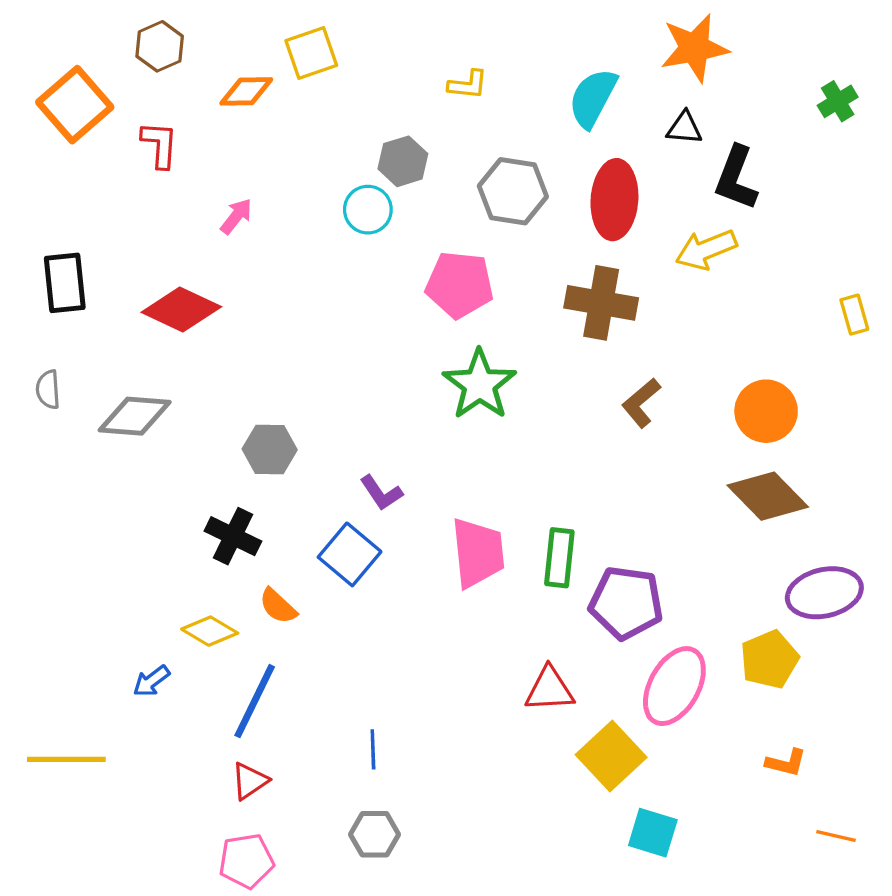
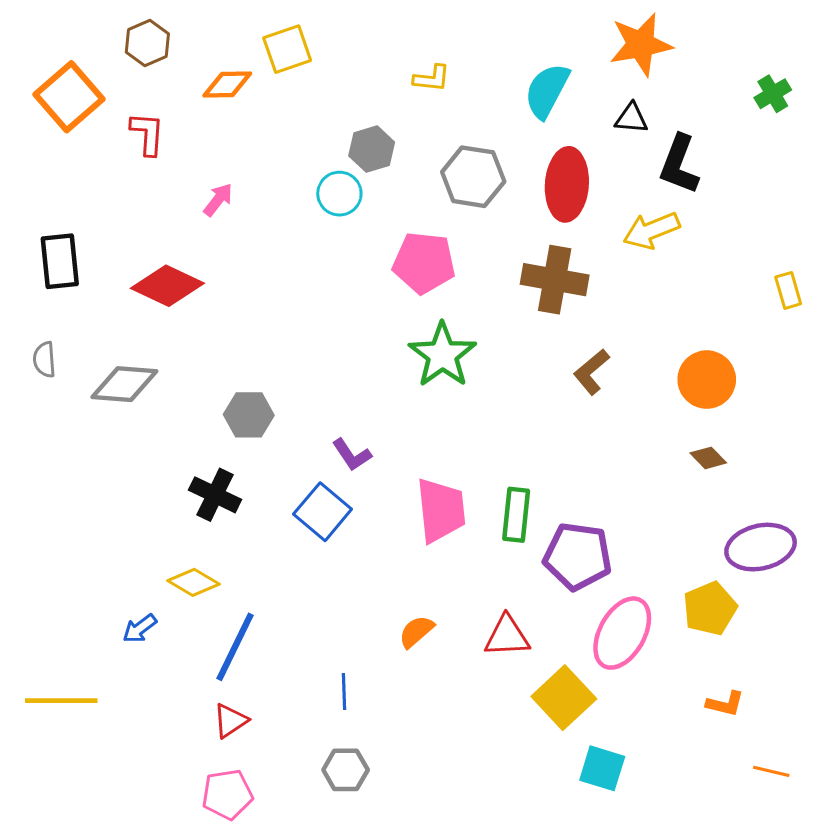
brown diamond: (768, 496) -> (708, 458), size x0.5
orange semicircle: (278, 606) -> (416, 632), moved, turned 96

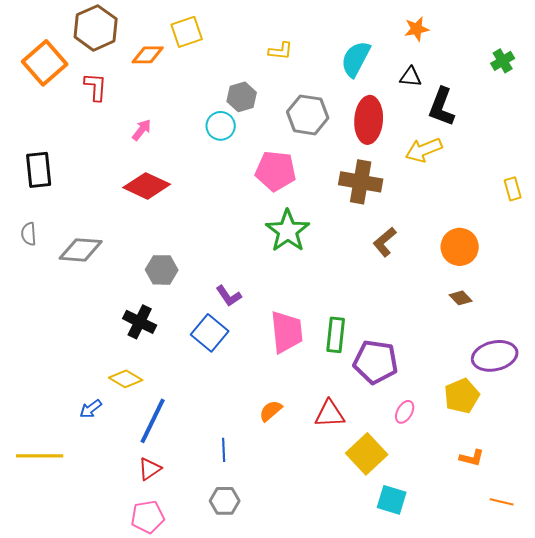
brown hexagon: (147, 43) -> (96, 28), size x1.5
orange star: (641, 45) -> (417, 29), size x0.6
red diamond: (167, 286) -> (147, 186), moved
pink ellipse: (622, 633) -> (405, 412), size x0.5

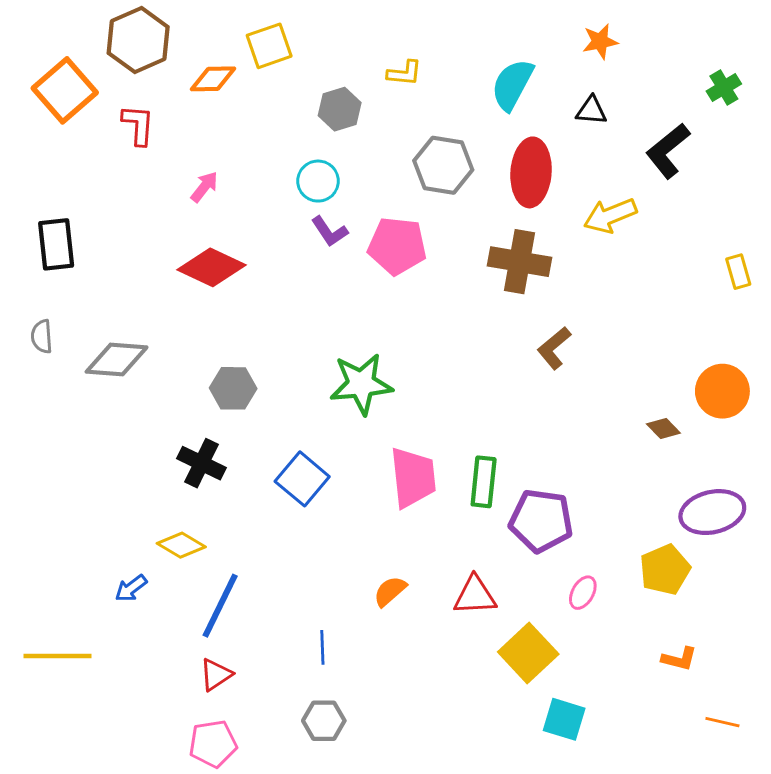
gray hexagon: (242, 97) -> (340, 109), moved
black L-shape: (442, 107) -> (668, 151), moved, turned 30
green star: (288, 231) -> (361, 384), moved, turned 30
orange circle: (460, 247) -> (722, 391), moved
purple L-shape: (229, 296) -> (330, 231), moved

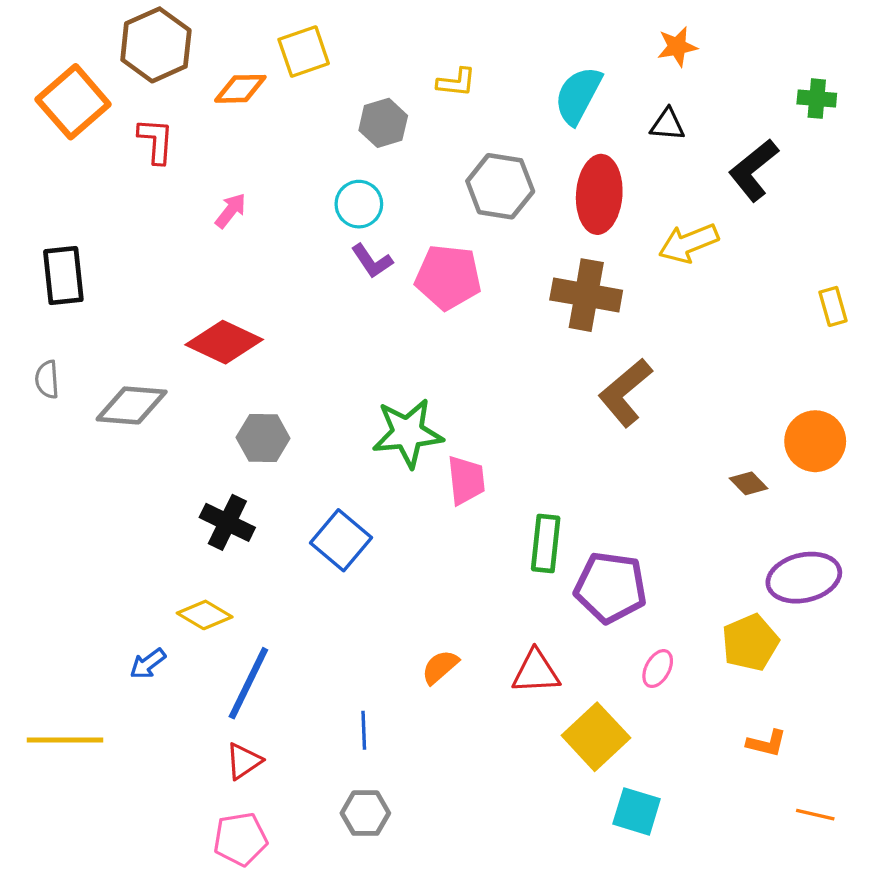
green cross: (724, 88) -> (817, 99), turned 36
red diamond: (212, 267) -> (224, 342), moved
brown L-shape: (554, 348) -> (625, 392), size x1.4
pink trapezoid: (413, 478) -> (466, 480), moved, size x0.7

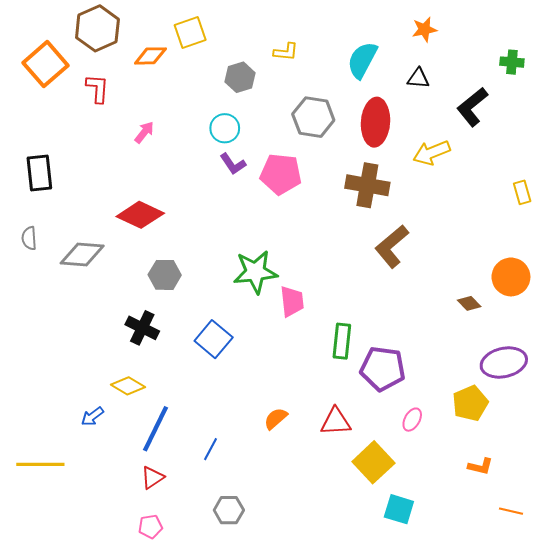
blue line: (364, 730) -> (210, 449), moved, turned 30
pink pentagon: (240, 839) -> (150, 526), size x0.7

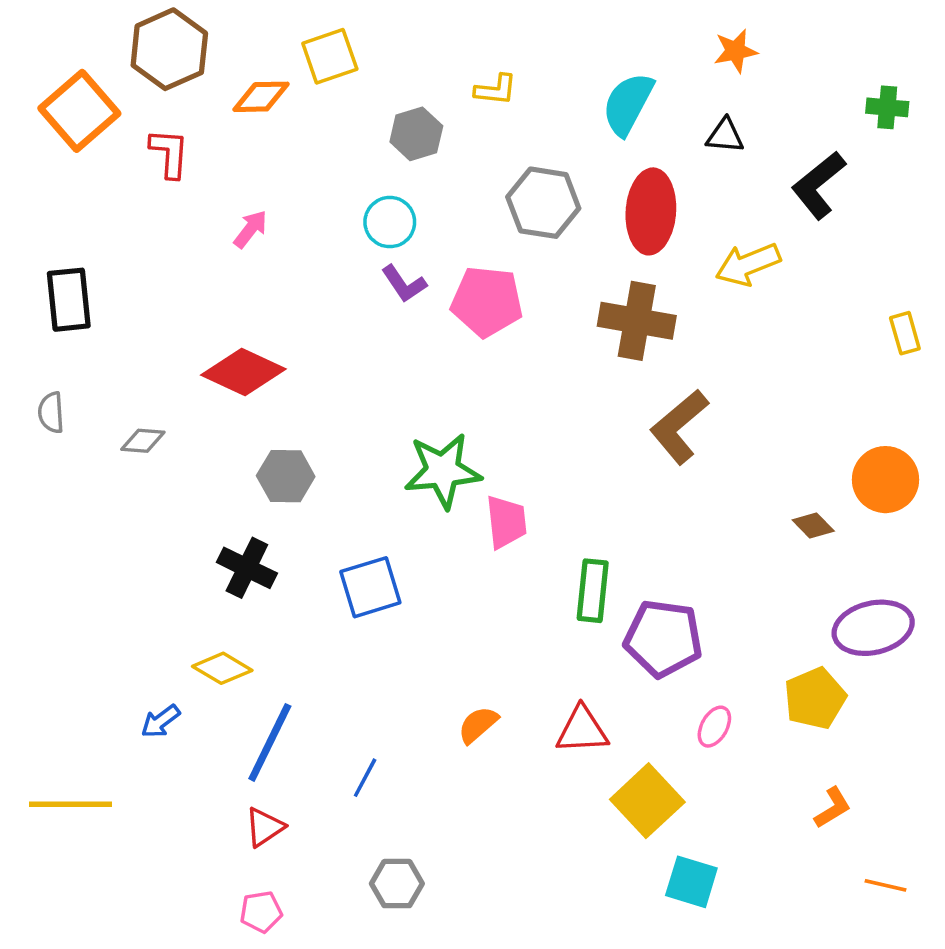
gray diamond: (82, 255) -> (143, 441), size x0.6
blue square: (214, 339) -> (370, 587), turned 33
orange L-shape: (480, 466) -> (833, 808), turned -45

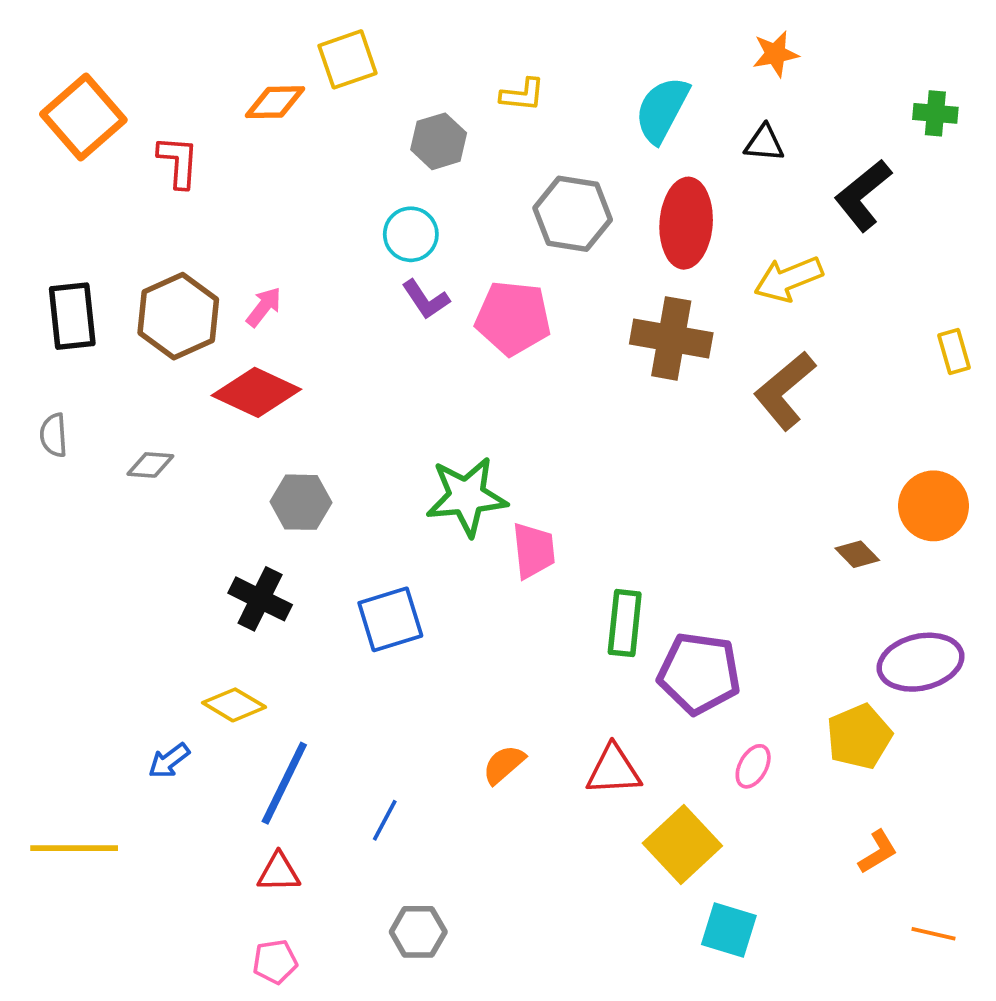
brown hexagon: (169, 49) -> (178, 316), moved
pink arrow: (250, 229) -> (264, 307), moved
brown L-shape: (679, 427) -> (785, 391), moved
red triangle: (265, 827) -> (279, 872), turned 33

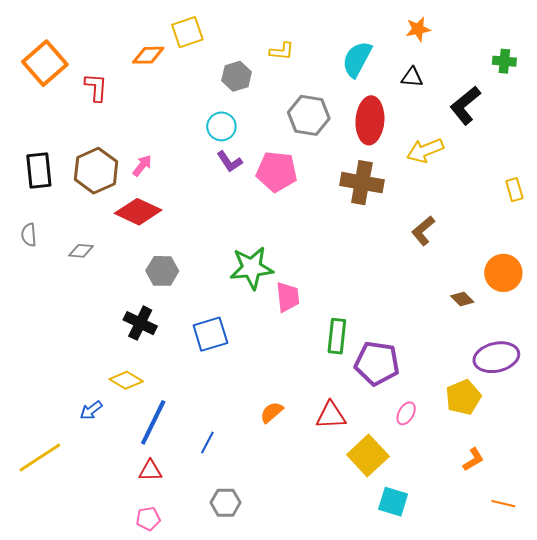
brown L-shape: (785, 391) -> (423, 231), moved, size x0.7
yellow line: (74, 848) -> (40, 458), turned -33

